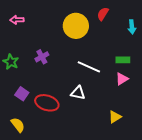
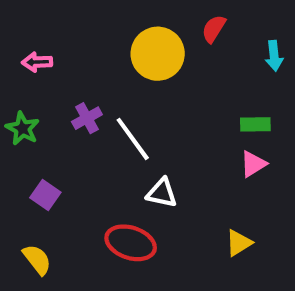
pink arrow: (17, 20) -> (37, 62), moved
white line: (89, 67) -> (133, 139), moved, turned 30
red ellipse: (47, 103) -> (131, 243), moved

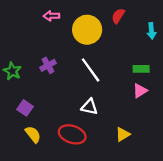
pink arrow: (37, 62) -> (51, 16), moved
white line: (133, 139) -> (91, 70), moved
yellow triangle: (239, 243) -> (123, 134), moved
yellow semicircle: (37, 259) -> (33, 134), moved

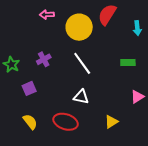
red semicircle: (118, 16) -> (107, 15), size x1.5
pink triangle: (140, 91) -> (137, 97), moved
purple square: (25, 108) -> (29, 88), moved, turned 32

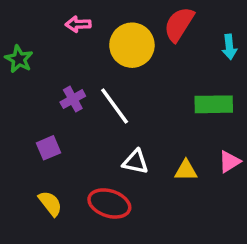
green rectangle: (128, 62) -> (214, 104), size x1.5
white line: (82, 63) -> (115, 106), moved
green star: (11, 65) -> (19, 59), moved
yellow triangle: (111, 122) -> (186, 170), moved, turned 32

